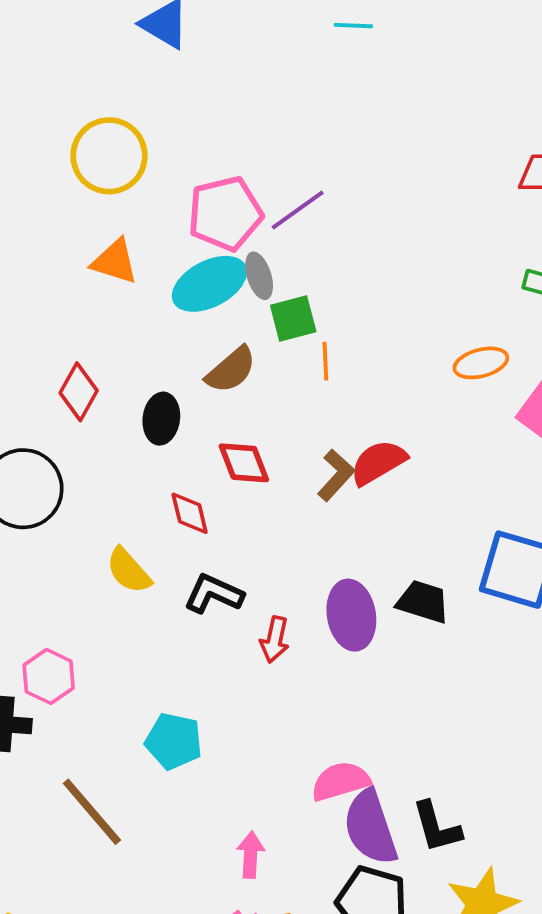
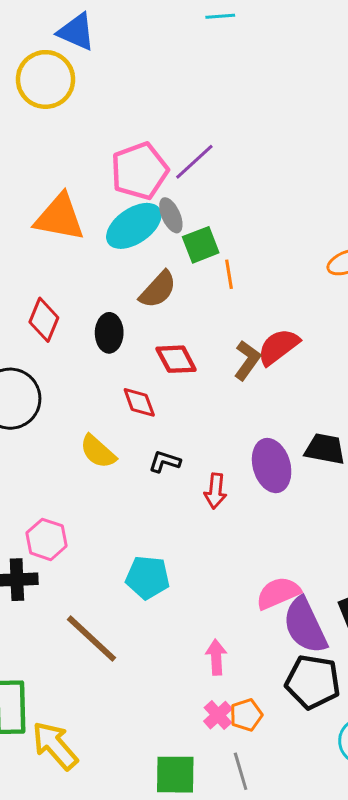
yellow circle: (109, 156) -> (46, 79), moved
orange triangle: (115, 262) -> (60, 217), size x1.4
black L-shape: (214, 594) -> (165, 462), size x0.7

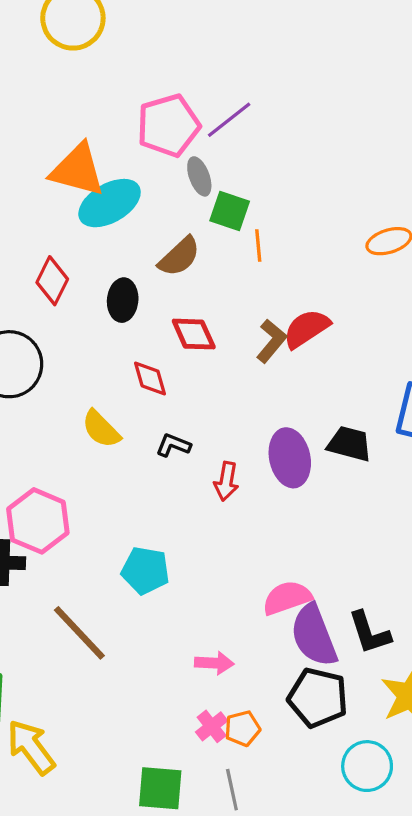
cyan ellipse: (134, 226) -> (110, 203), moved
green square: (201, 245) -> (230, 211), turned 36
pink hexagon: (46, 539) -> (38, 521), size x1.4
pink arrow: (216, 657) -> (214, 663), turned 92

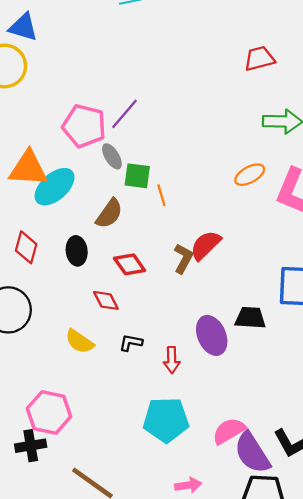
pink pentagon: (168, 125) -> (84, 126), turned -30
cyan pentagon: (145, 570) -> (166, 420), moved, size x1.4

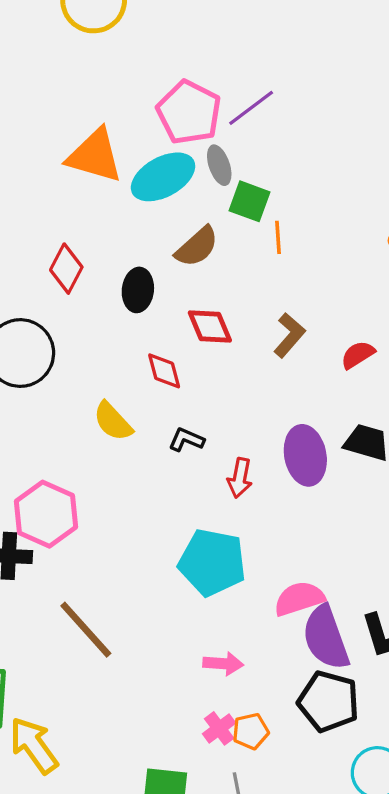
cyan ellipse: (55, 187) -> (163, 177), moved
red semicircle: (206, 245) -> (358, 355), moved, size x0.7

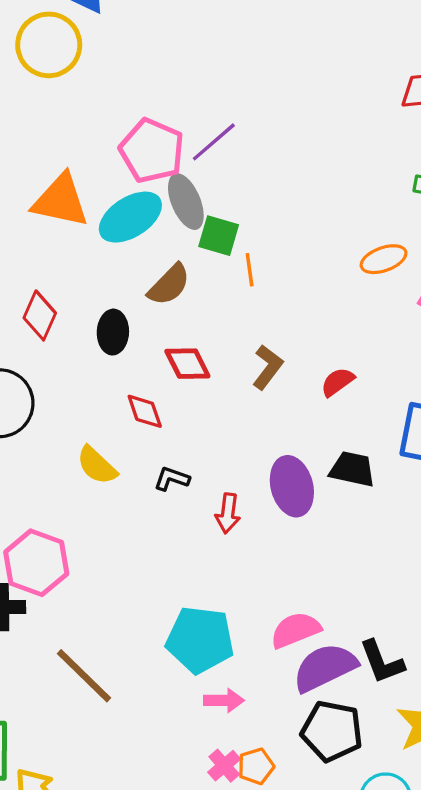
gray ellipse: (219, 165) -> (186, 202), size x1.4
cyan pentagon: (212, 562) -> (200, 640), moved
purple semicircle: (326, 638) -> (325, 667), turned 88

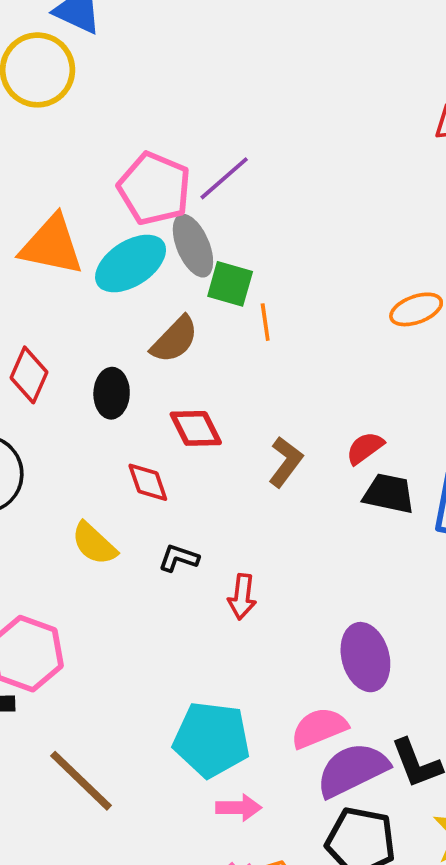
brown L-shape: (268, 367) -> (286, 462), moved
black trapezoid: (352, 469) -> (389, 494), moved
purple ellipse: (292, 486) -> (365, 657), moved

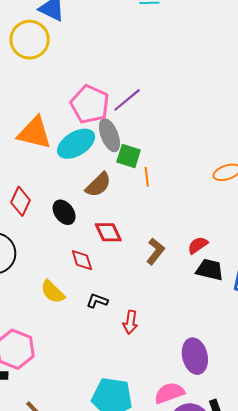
black ellipse: (112, 393) -> (64, 212), turned -40

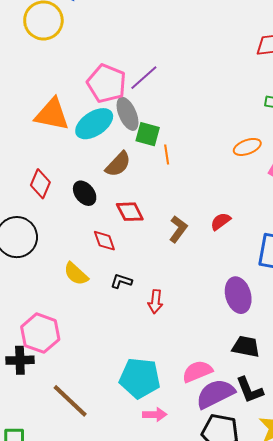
black trapezoid: (210, 270) -> (246, 347), moved
purple ellipse: (195, 356) -> (238, 295), moved

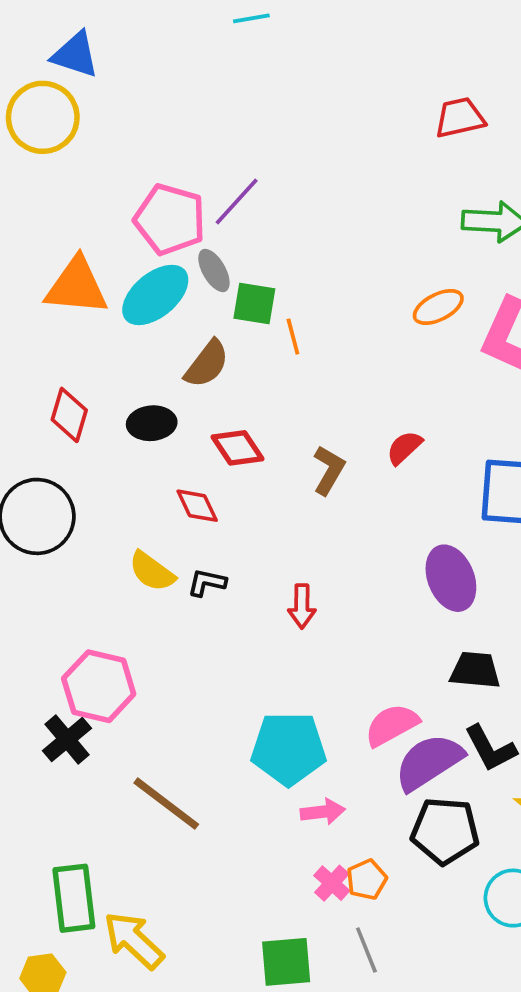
gray ellipse: (128, 114) -> (214, 270), size x0.7
black ellipse: (85, 193) -> (152, 423), turned -50
black L-shape: (121, 281) -> (207, 583), moved
black cross: (20, 360) -> (67, 739), turned -32

